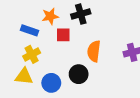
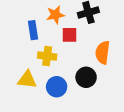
blue rectangle: (29, 30) -> (33, 30), turned 63
yellow cross: (32, 54) -> (47, 56), moved, turned 35

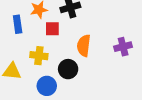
yellow cross: (47, 56) -> (39, 56), moved
blue circle: (57, 87) -> (47, 86), moved

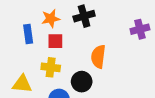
red square: (52, 29) -> (55, 41), moved
purple cross: (123, 47) -> (140, 29), moved

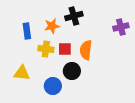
orange star: (51, 19) -> (52, 26), moved
red square: (55, 41) -> (65, 49), moved
yellow cross: (51, 67) -> (46, 49), moved

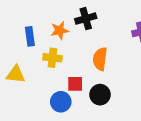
red square: (65, 49) -> (75, 84), moved
black circle: (72, 71) -> (100, 95), moved
yellow triangle: (22, 73) -> (16, 74), moved

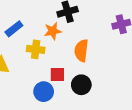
orange star: (60, 30) -> (53, 31), moved
blue rectangle: (30, 36) -> (14, 29), turned 60

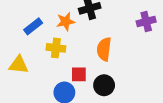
orange star: (53, 31) -> (66, 21), moved

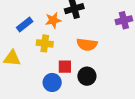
orange semicircle: (104, 49) -> (87, 45), turned -90

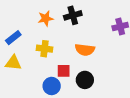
orange star: (53, 20) -> (46, 18), moved
blue rectangle: (25, 24) -> (13, 38), moved

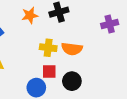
yellow cross: (45, 49) -> (48, 48), moved

